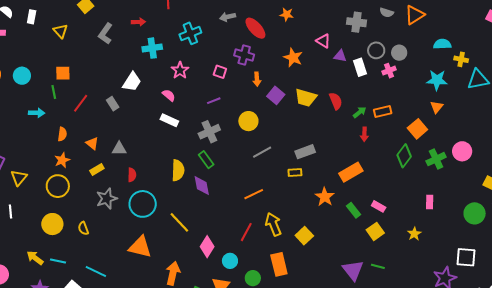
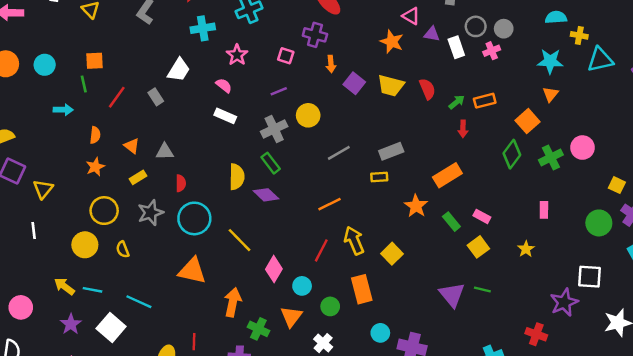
orange star: (293, 58) -> (392, 42), moved
yellow circle: (248, 121) -> (308, 115), moved
yellow circle: (58, 186) -> (104, 211), moved
purple diamond: (202, 186) -> (266, 195), turned -35

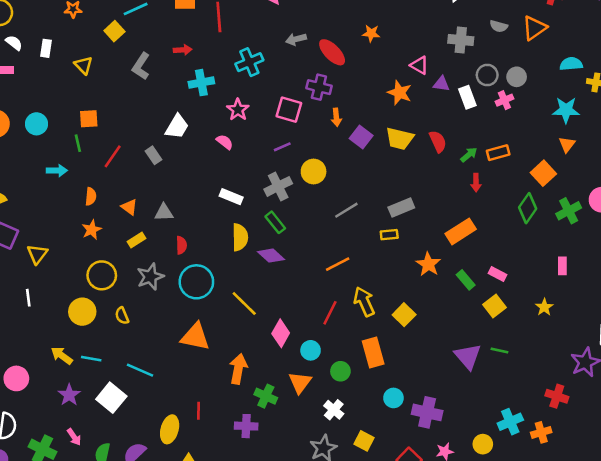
pink square: (286, 56) -> (289, 110), size x1.5
white rectangle: (225, 116) -> (231, 197), moved

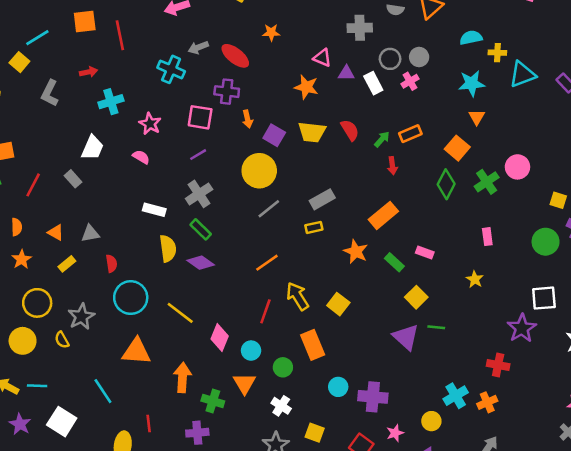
cyan cross: (249, 62) -> (171, 69), moved, turned -36
yellow circle: (314, 172) -> (259, 171), moved, size x1.4
gray star: (150, 277) -> (81, 317), moved
yellow square: (494, 306) -> (416, 297), moved
cyan line: (140, 370) -> (103, 391), moved, turned 40

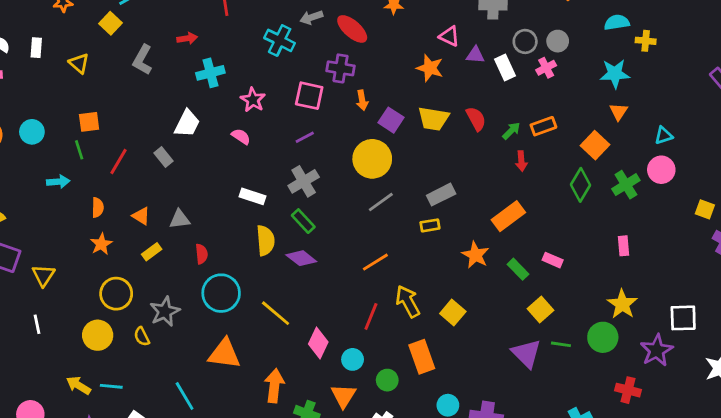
cyan triangle: (522, 74) -> (664, 135), moved, size x0.6
green circle: (546, 242) -> (603, 337), moved
yellow star: (475, 279) -> (622, 304), moved, size x1.5

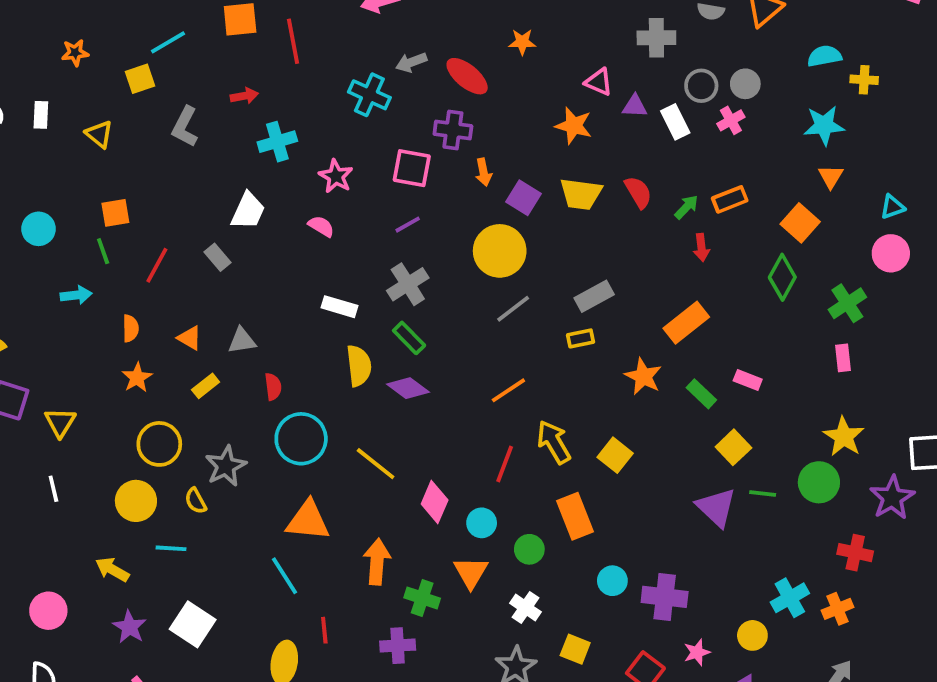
yellow square: (110, 23) -> (140, 79), turned 30
green cross: (626, 185) -> (847, 303), moved
cyan line: (111, 386) -> (171, 548), moved
cyan line: (185, 396) -> (284, 576), moved

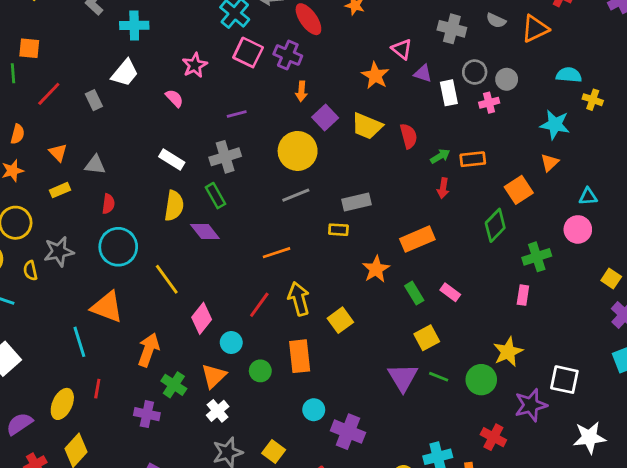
cyan cross: (277, 142) -> (134, 25), moved
pink square: (412, 168) -> (248, 52), moved
white cross: (525, 608) -> (218, 411), moved

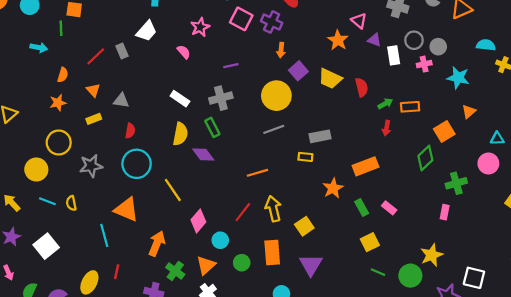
red line: (49, 94) -> (96, 56), moved
cyan star: (555, 125) -> (458, 78), moved
yellow semicircle: (30, 271) -> (71, 203), moved
purple triangle: (403, 377) -> (311, 265), moved

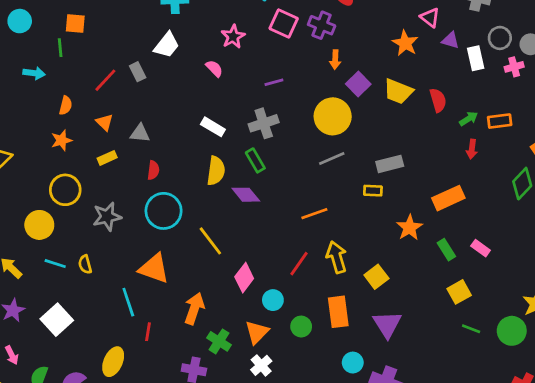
red line: (117, 272) -> (148, 332), moved

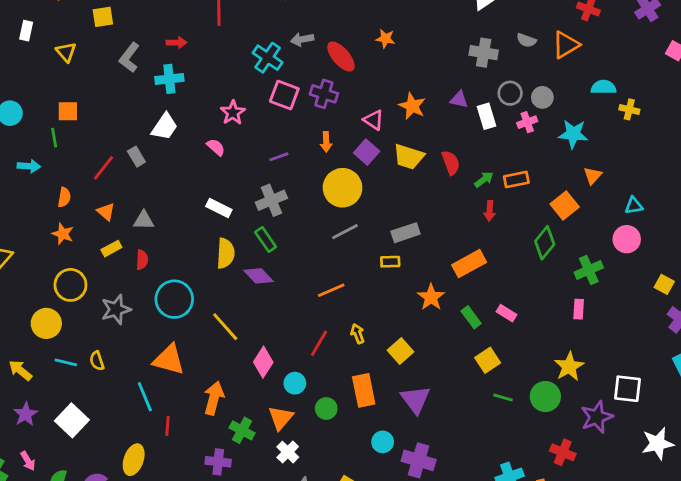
pink triangle: (430, 18) -> (374, 120), moved
orange arrow: (335, 59) -> (326, 142), moved
orange star: (61, 140) -> (63, 234), turned -30
red semicircle: (153, 170) -> (142, 260), moved
yellow arrow: (337, 257) -> (358, 334), size x0.6

